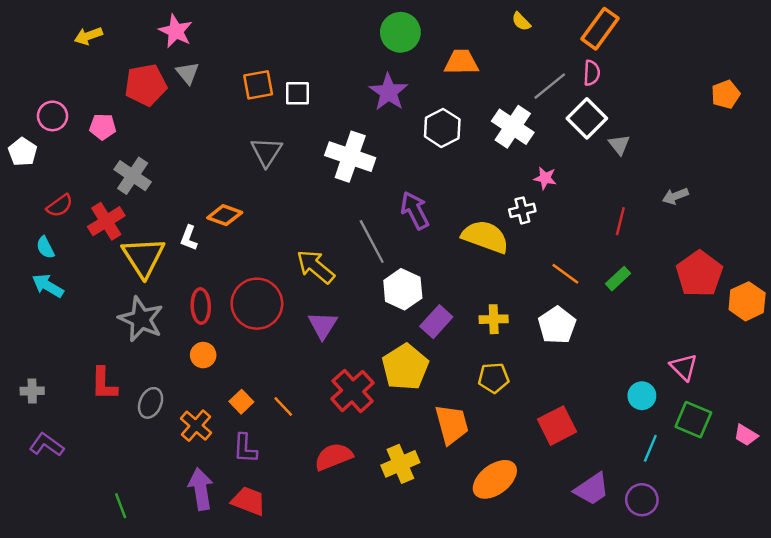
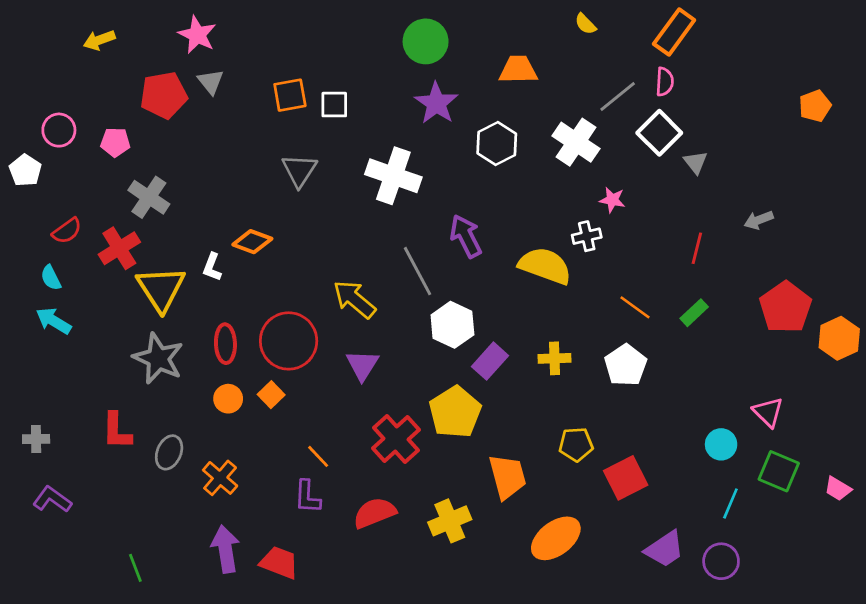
green circle: (400, 32) -> (426, 41), moved
yellow pentagon: (494, 378) -> (576, 444), moved
orange square: (241, 402) -> (271, 395), moved
purple L-shape: (245, 448) -> (307, 497), moved

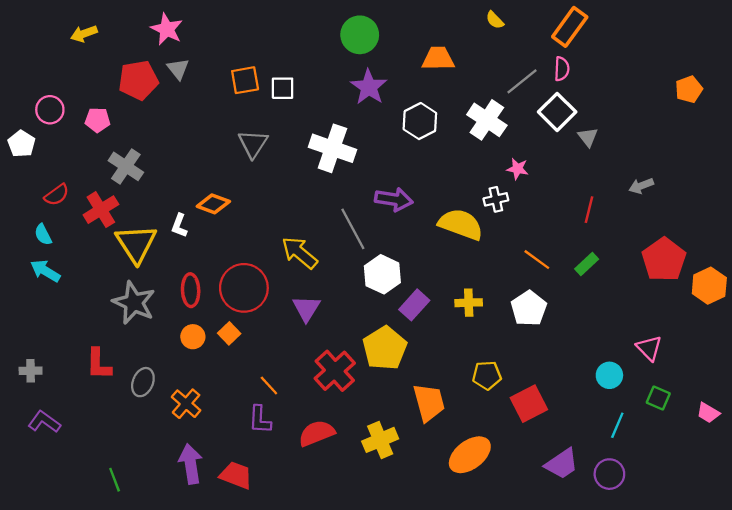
purple arrow: (466, 236) -> (394, 199), turned 126
green square: (779, 471) -> (658, 398), size x0.7

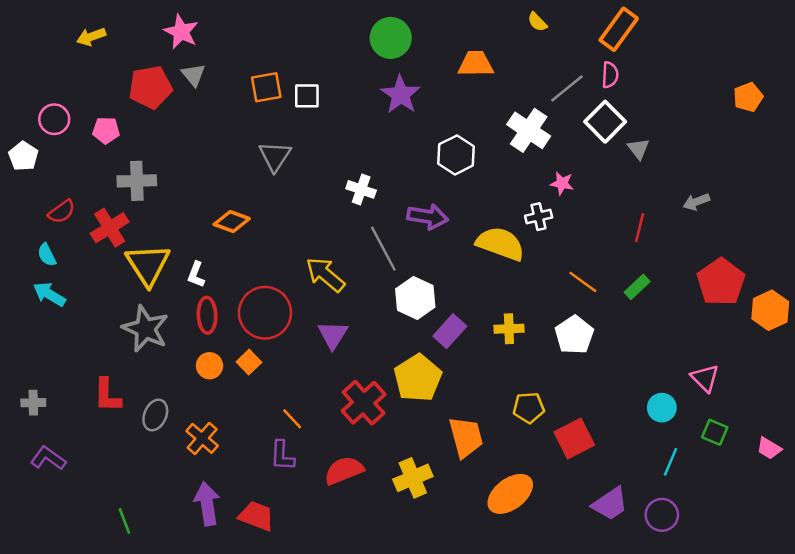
white hexagon: (420, 121) -> (456, 155), moved
white cross: (332, 148) -> (361, 189), moved, size x0.6
gray cross: (126, 166) -> (137, 181), turned -36
white L-shape: (179, 225) -> (196, 275), moved

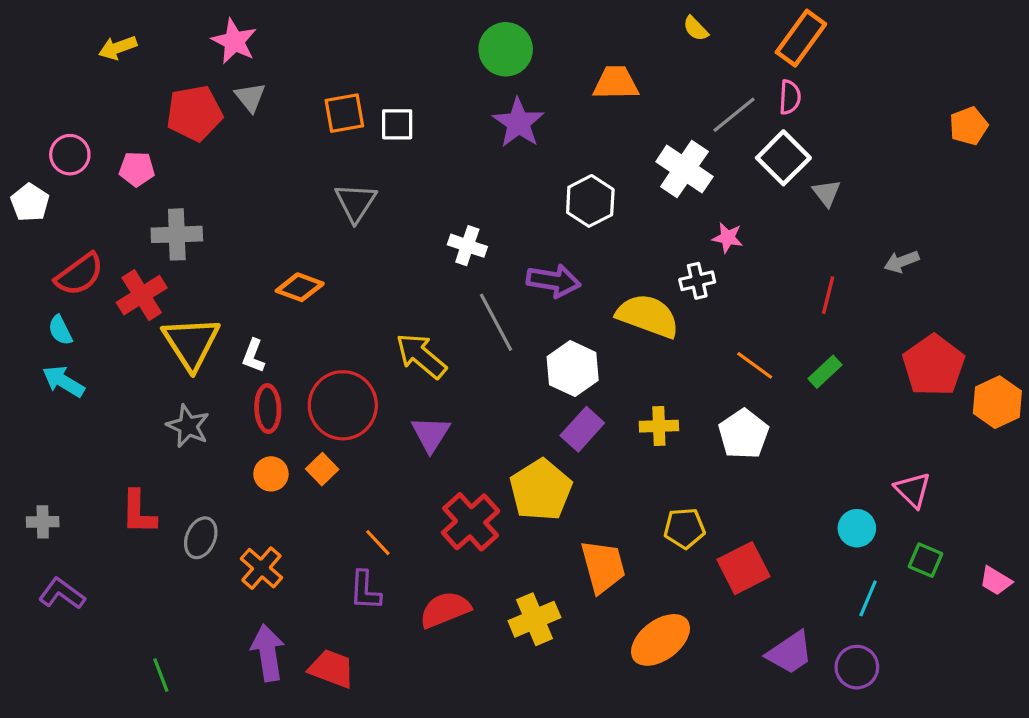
red semicircle: (62, 212) -> (79, 274), size x1.4
white hexagon: (415, 298) -> (573, 369), moved
gray star: (145, 329) -> (188, 426), size x0.7

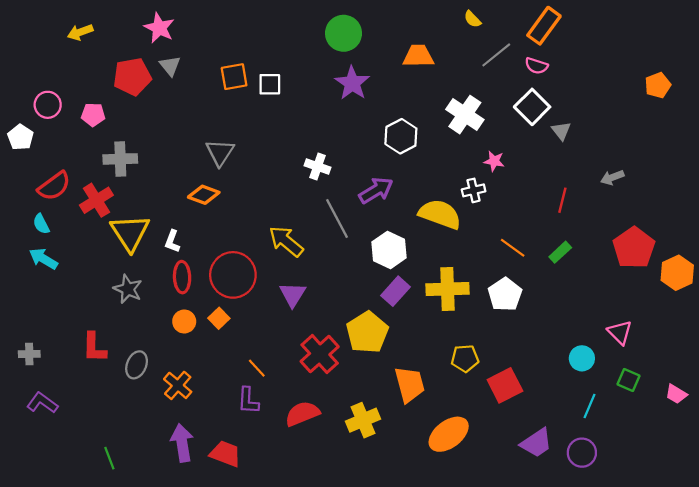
pink semicircle: (790, 97) -> (536, 66), turned 105
gray line: (734, 115) -> (496, 55), moved
gray triangle: (356, 203) -> (220, 152), moved
purple arrow: (554, 281) -> (376, 190), turned -40
yellow cross: (659, 426) -> (448, 289), size x1.6

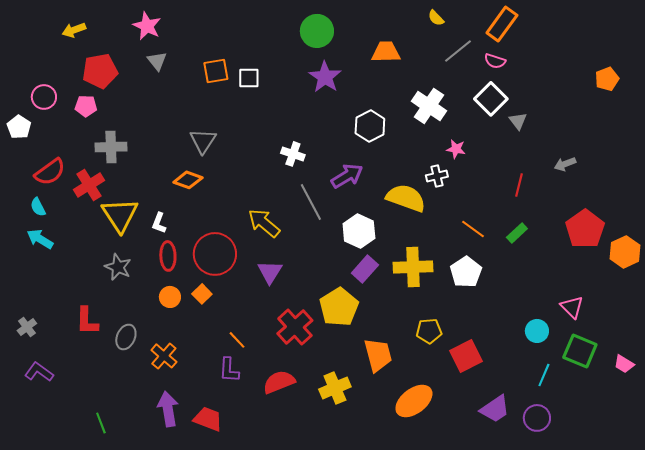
red pentagon: (132, 77) -> (100, 71), moved
gray cross: (29, 354) -> (27, 327), turned -36
green square: (628, 380) -> (580, 351), size x1.6

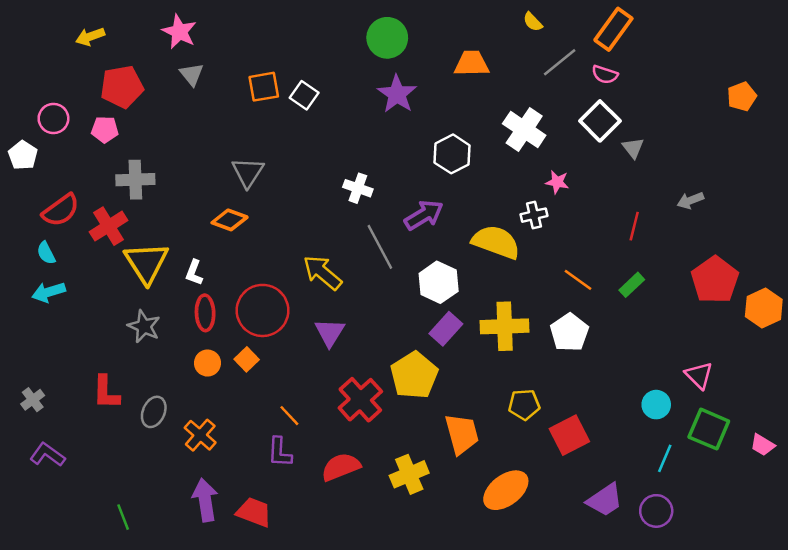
white square: (249, 78) -> (304, 95), turned 35
cyan arrow: (40, 239) -> (49, 292), turned -48

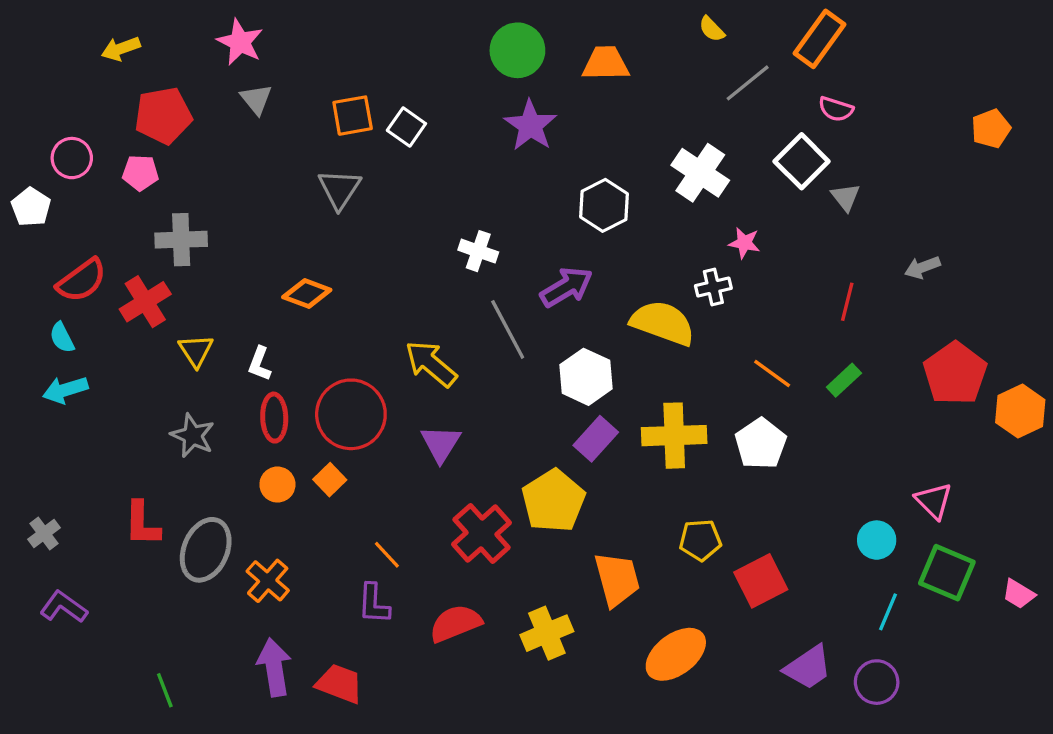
orange trapezoid: (472, 63) -> (606, 63), moved
pink semicircle: (605, 74) -> (836, 109), moved
gray triangle: (248, 172) -> (340, 189), moved
yellow triangle: (146, 263) -> (196, 351), size x0.6
gray ellipse: (154, 412) -> (206, 550), size x1.5

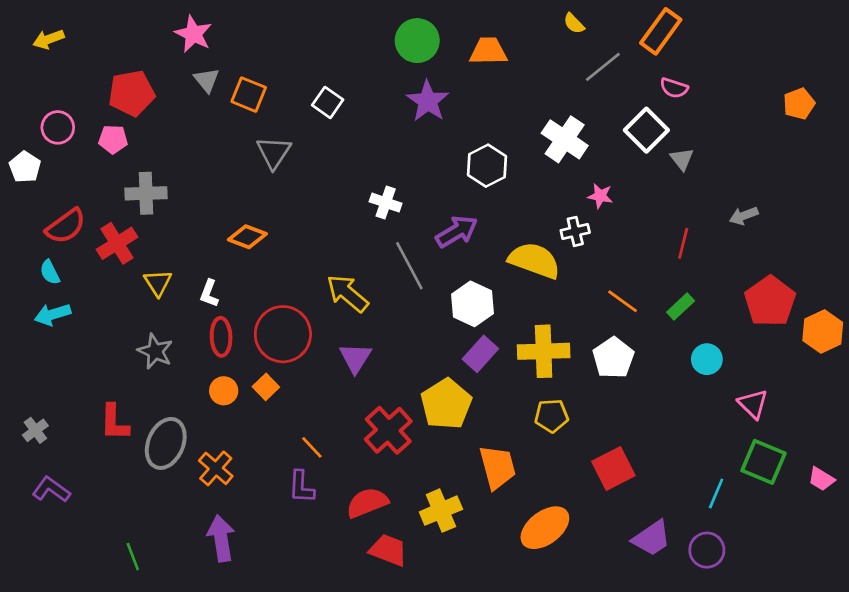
yellow arrow: (121, 49) -> (49, 39), moved
orange square: (353, 116) -> (249, 95), moved, turned 32
yellow pentagon: (700, 540) -> (551, 416), moved
cyan circle: (877, 540) -> (707, 359), moved
red trapezoid: (340, 684) -> (388, 550), moved

